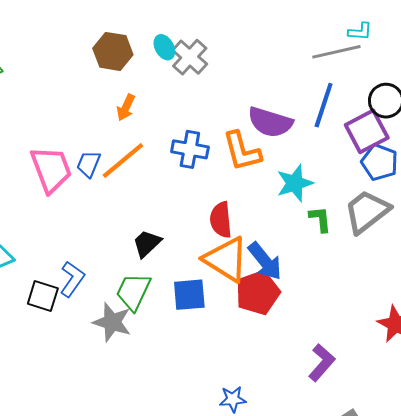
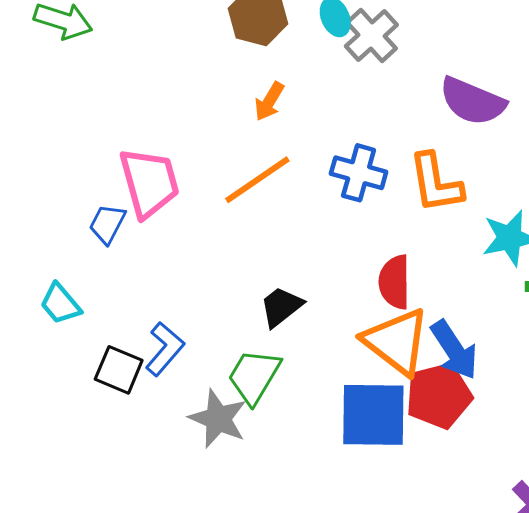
purple semicircle: (270, 122) -> (472, 101), moved
blue trapezoid: (89, 164) -> (107, 224), moved
blue square: (189, 295) -> (373, 415), moved, size x1.4

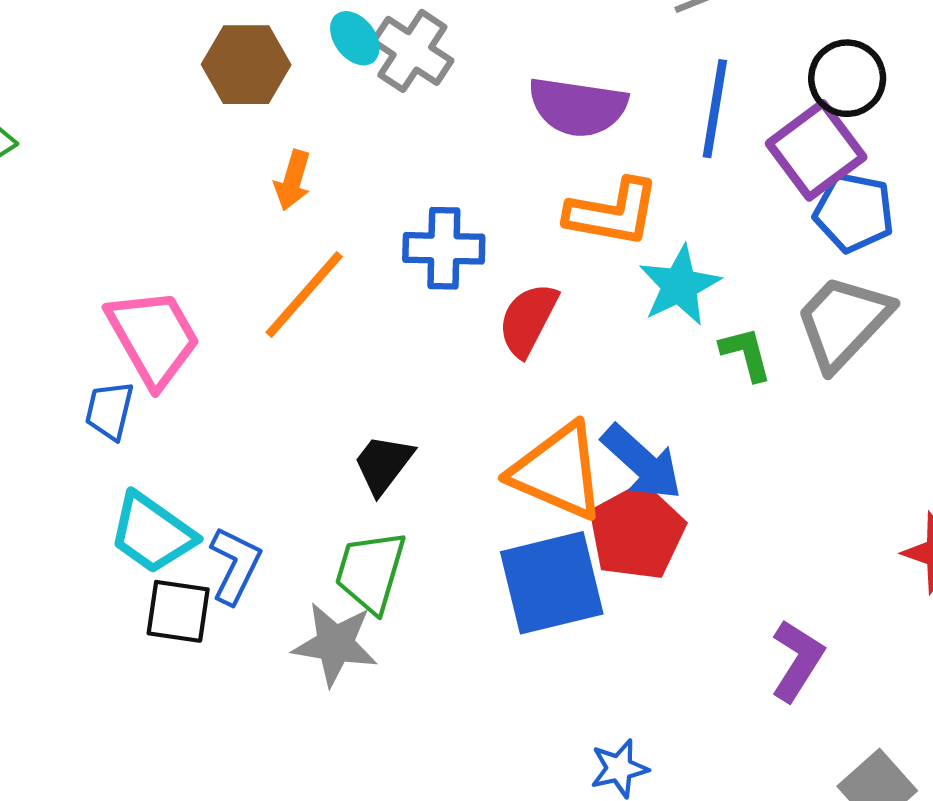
orange L-shape: (436, 183) -> (613, 213), moved, turned -56
red semicircle: (395, 282) -> (528, 320), moved, turned 42
cyan trapezoid: (60, 304) -> (152, 533), moved, size x1.4

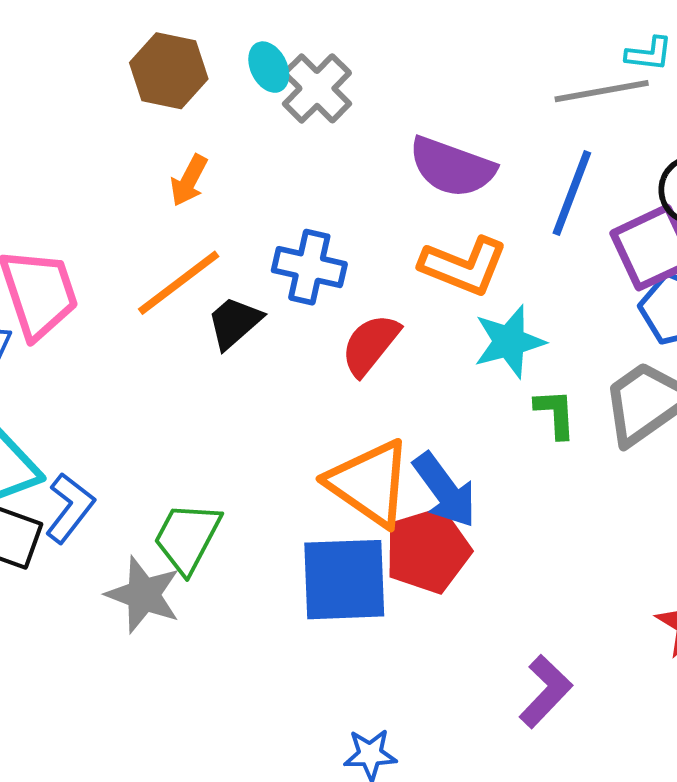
black trapezoid: (383, 464) -> (234, 323), moved

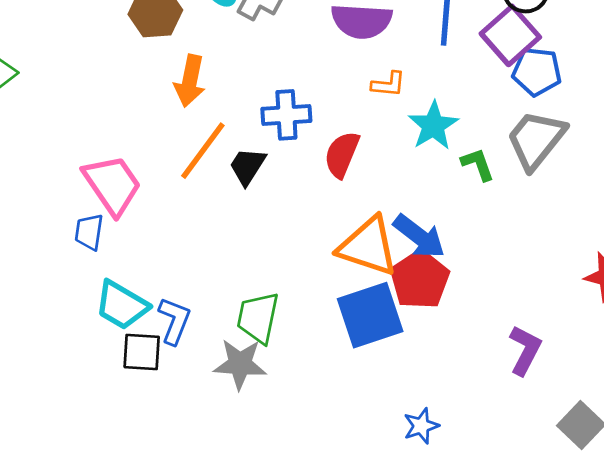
orange arrow: (189, 181) -> (190, 81), size x1.4
orange L-shape: (464, 266) -> (388, 84), size x0.6

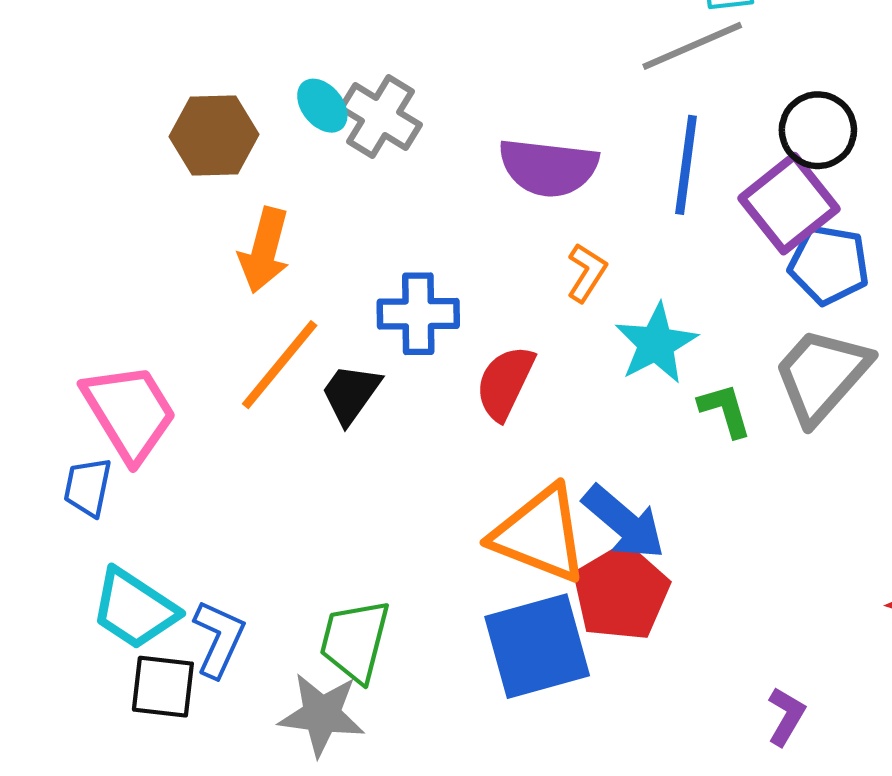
orange L-shape: (388, 84) -> (587, 273), turned -66
purple L-shape: (525, 350) -> (786, 716), size x0.7

